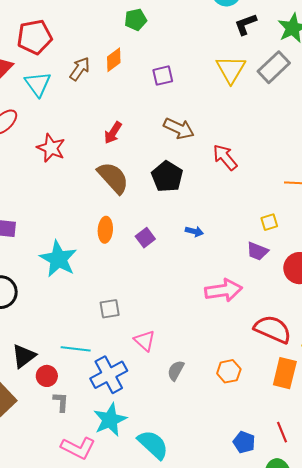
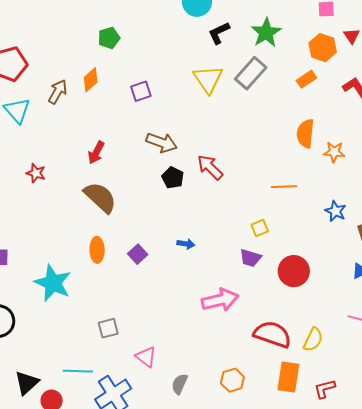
red star: (51, 148) -> (36, 173), size x0.7
black pentagon: (167, 177) -> (173, 178), moved, size x0.7

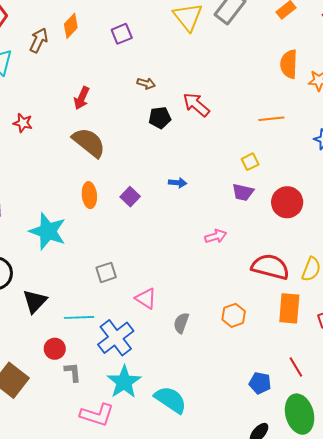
brown arrow: (162, 143) -> (146, 83), size x0.6
black pentagon: (173, 178) -> (160, 118), turned -30
pink arrow: (220, 300) -> (216, 236), size x0.6
black triangle: (27, 383) -> (35, 301), moved

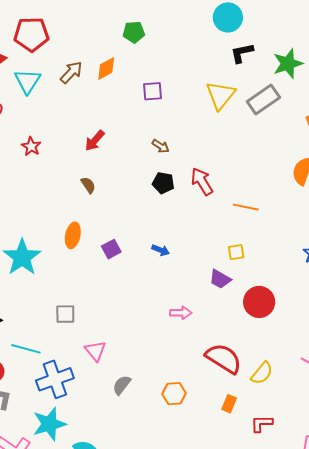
orange line: (271, 119) -> (246, 207), moved
brown semicircle: (89, 143) -> (88, 185), size x0.5
orange rectangle: (289, 308) -> (229, 404), size x0.6

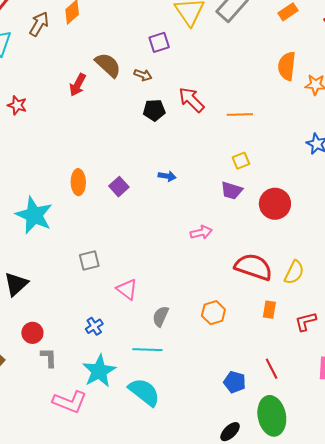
purple square: (152, 91) -> (159, 42), moved
brown semicircle: (88, 185) -> (108, 65), moved, size x1.6
cyan line: (26, 349) -> (147, 350), moved
blue cross: (55, 379) -> (94, 326), size x0.5

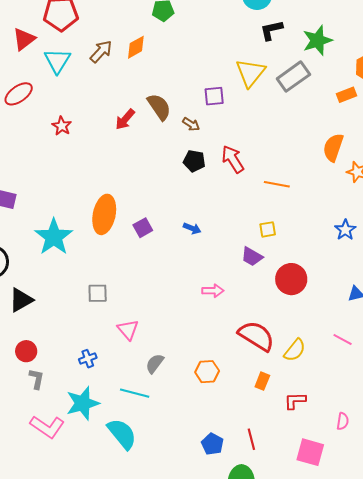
orange ellipse: (78, 182) -> (104, 214), size x1.5

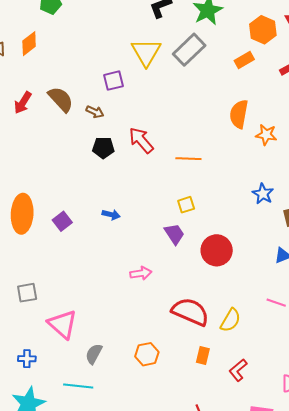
red arrow: (125, 119) -> (23, 103), moved
purple trapezoid: (252, 257) -> (174, 234), turned -145
pink triangle: (128, 330) -> (62, 324), size x1.4
blue cross: (88, 359) -> (27, 359), turned 30
red L-shape: (295, 401) -> (238, 370), turned -30

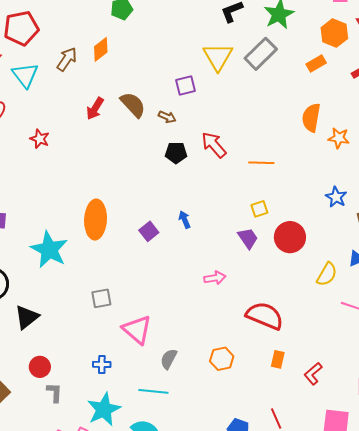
blue arrow: (111, 215) -> (185, 220), turned -126
purple square: (62, 221) -> (149, 231), moved
red circle: (217, 250) -> (290, 237), moved
yellow semicircle: (230, 320) -> (327, 274), moved

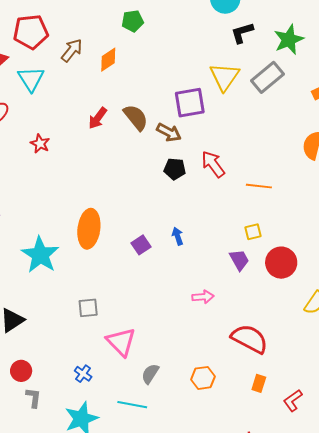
brown arrow: (67, 59) -> (72, 50), moved
purple square: (186, 85) -> (190, 103), size x1.5
brown arrow: (167, 117) -> (169, 132), size x1.4
blue cross: (102, 364) -> (83, 374), turned 30

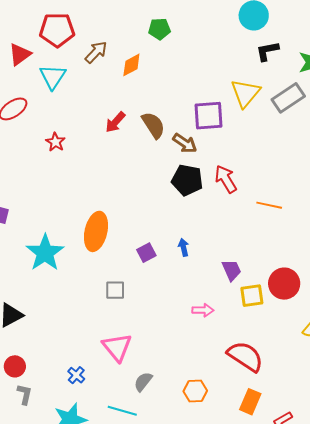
black pentagon: (175, 169) -> (187, 180), size x1.4
yellow square: (253, 232) -> (252, 296), moved, size x1.4
purple trapezoid: (239, 260) -> (232, 270), moved
gray square: (88, 308) -> (115, 290), moved
orange rectangle: (259, 383) -> (250, 402), size x1.4

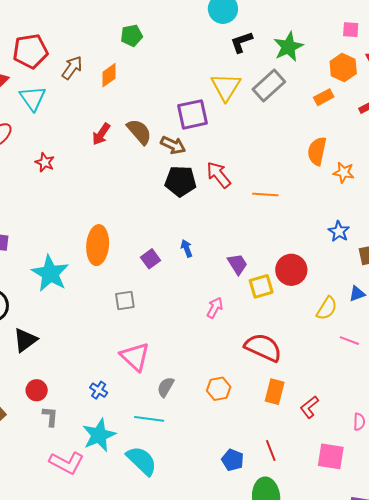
pink arrow: (203, 310) -> (215, 308), turned -55

